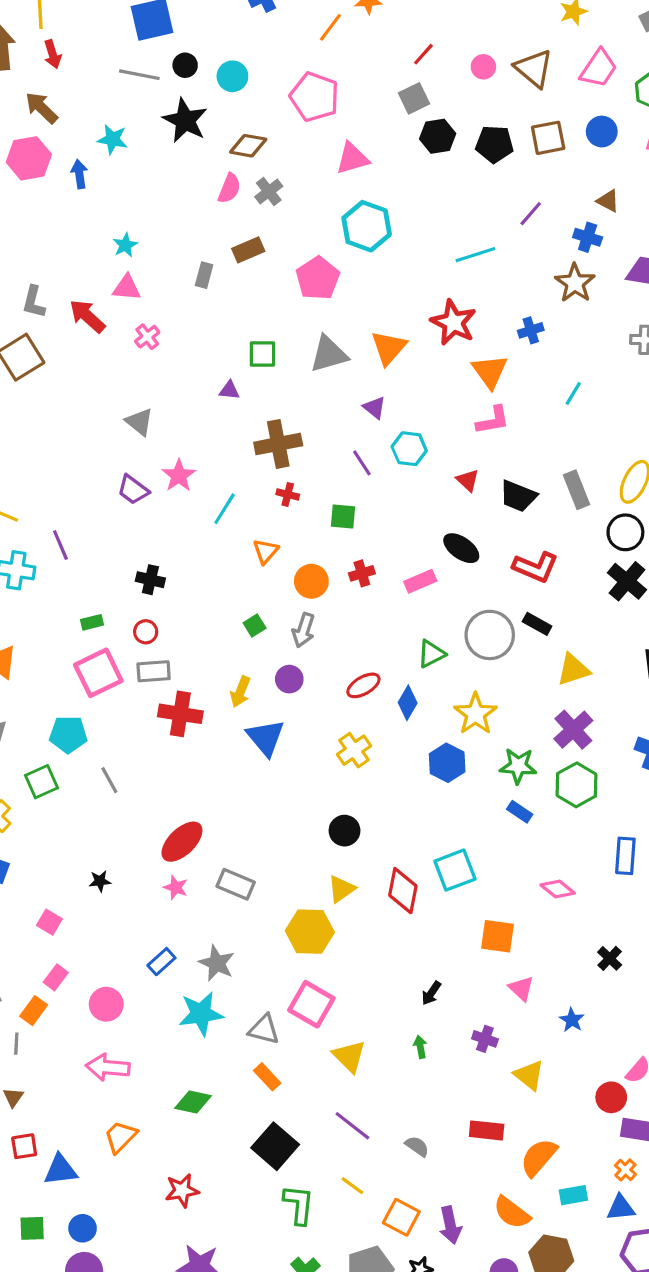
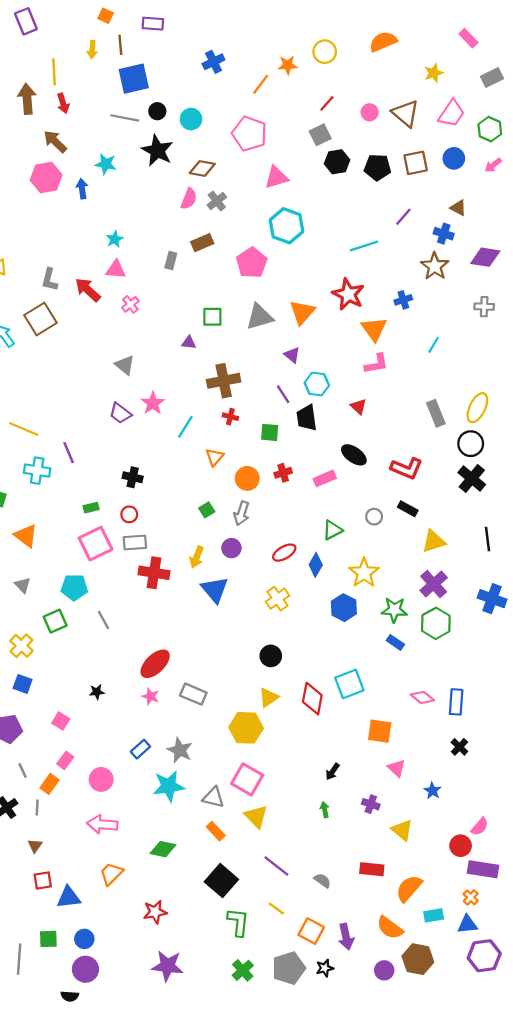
black trapezoid: (518, 496) -> (307, 418), moved, turned 60
gray circle: (490, 635) -> (374, 517), size x0.5
blue rectangle: (625, 856) -> (456, 702), moved
yellow triangle: (349, 1056) -> (256, 816), moved

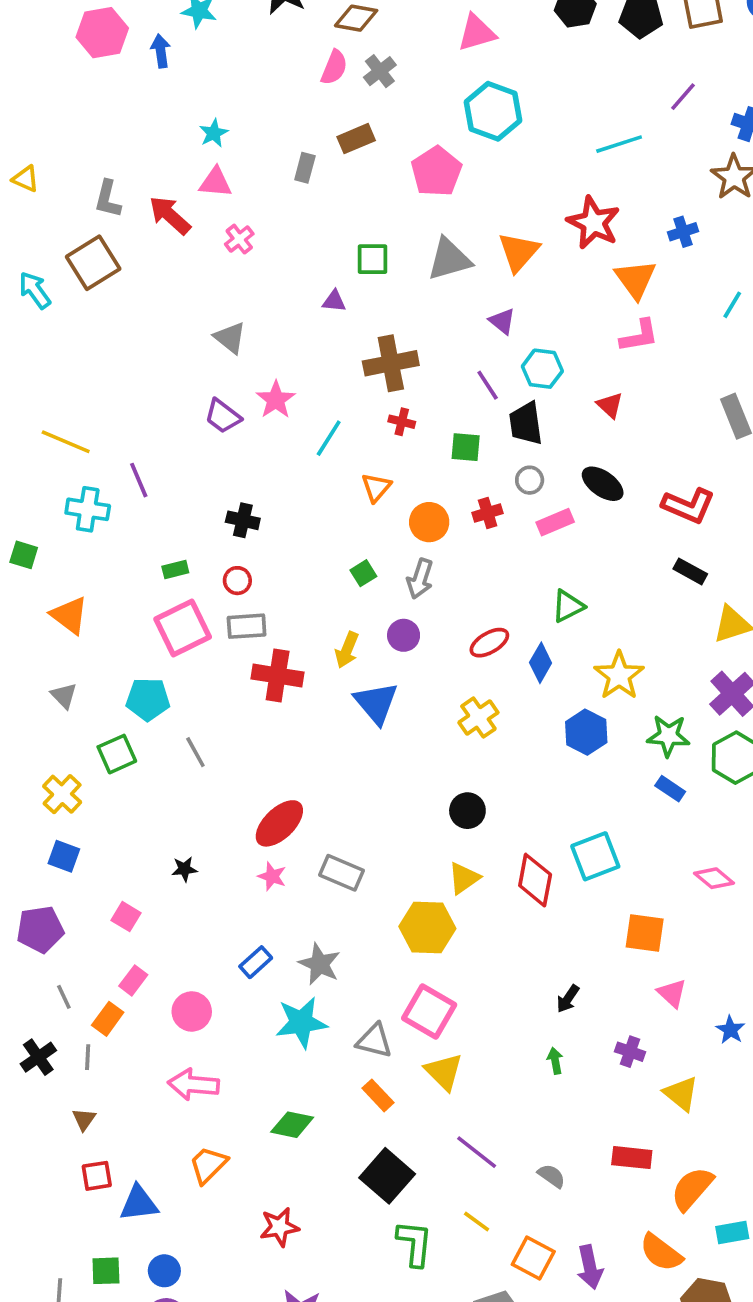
gray circle: (374, 517) -> (530, 480), moved

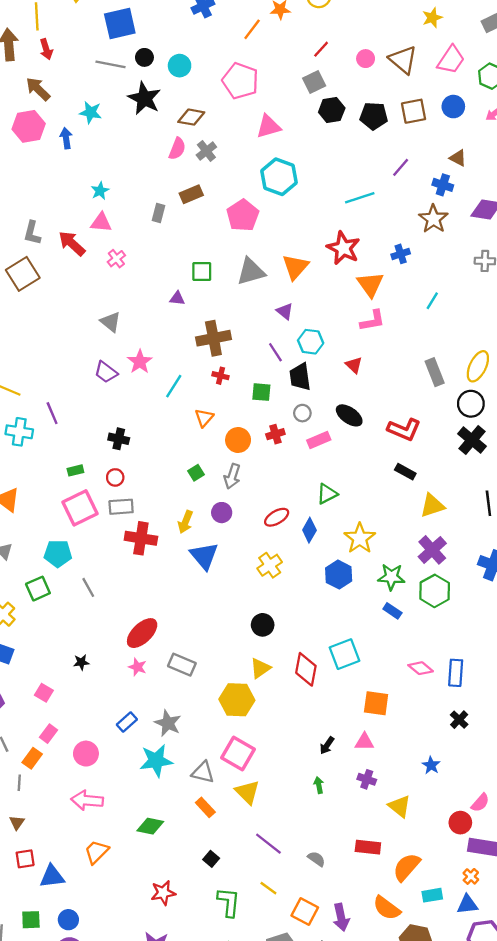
pink triangle: (672, 993) -> (364, 742), moved, turned -42
black square: (387, 1176) -> (211, 859), size x0.5
red star: (279, 1227) -> (163, 893), moved

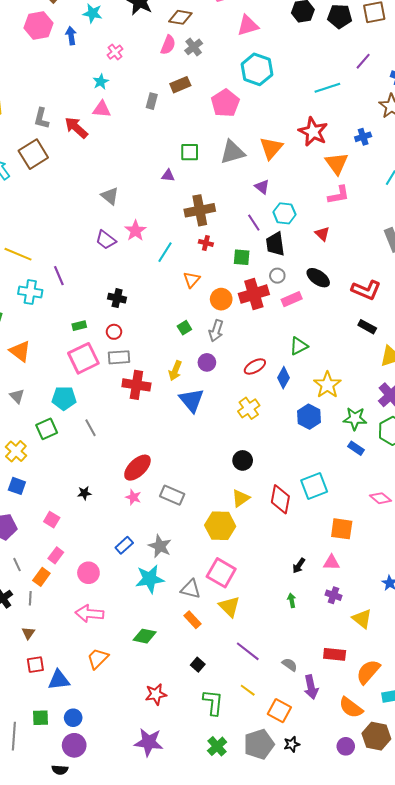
pink cross: (116, 259) -> (115, 52), moved
red cross: (275, 434) -> (254, 294), size x1.8
purple arrow: (341, 917) -> (311, 687), moved

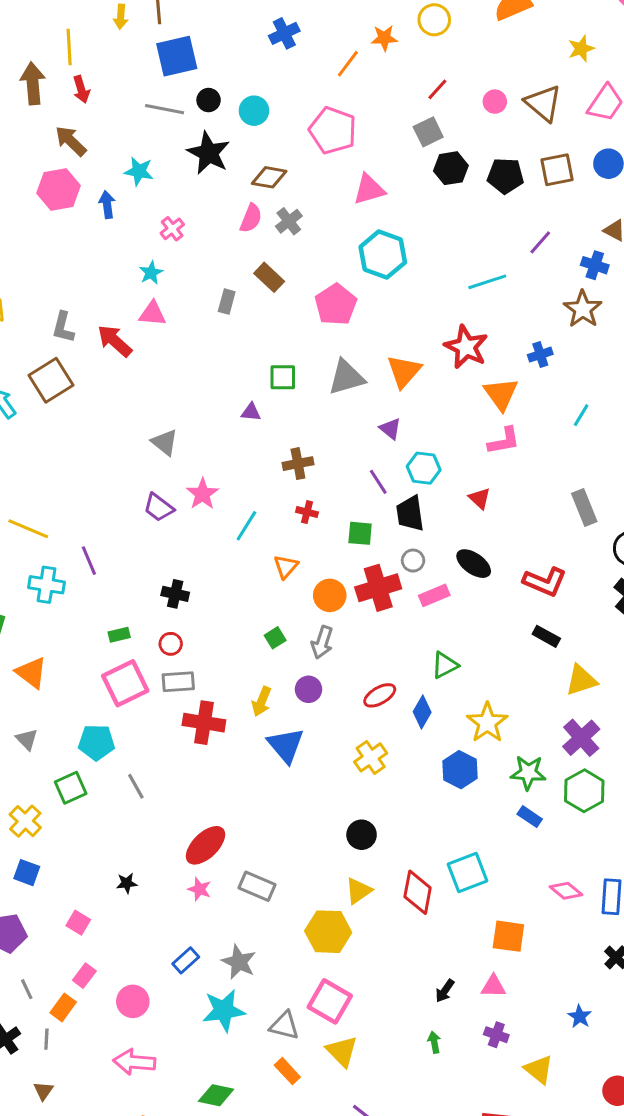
brown rectangle: (180, 85) -> (269, 277), turned 66
brown cross: (200, 210) -> (298, 464), size x0.7

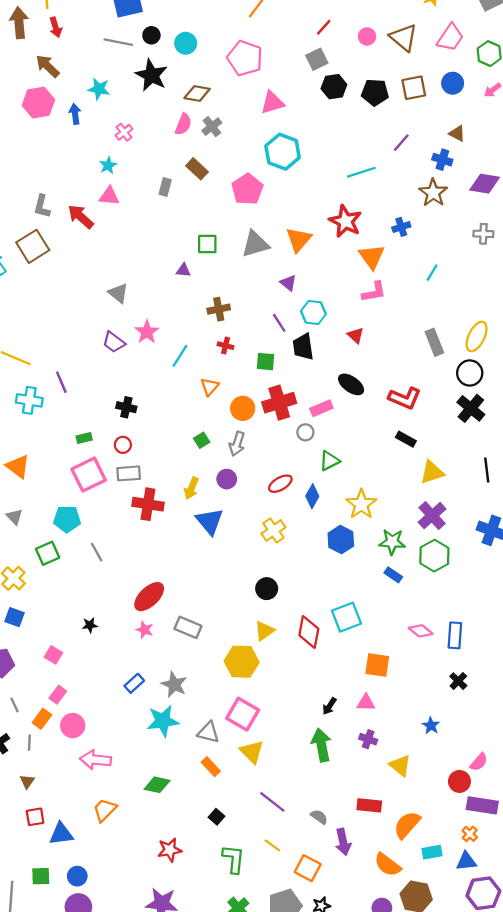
gray circle: (413, 561) -> (305, 432), moved
pink circle: (133, 1001) -> (73, 726), moved
green arrow: (434, 1042) -> (321, 745), size x2.0

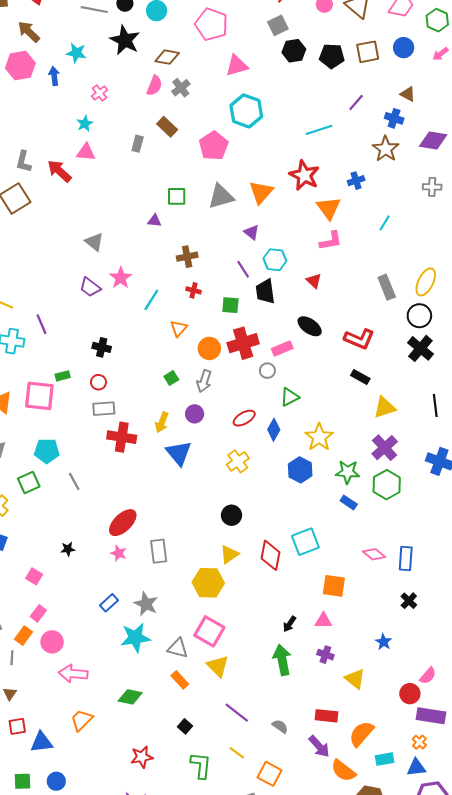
pink square: (89, 475) -> (39, 396), moved, turned 32
gray rectangle: (188, 627) -> (159, 551), turned 60
purple arrow: (343, 842) -> (319, 746), moved, turned -30

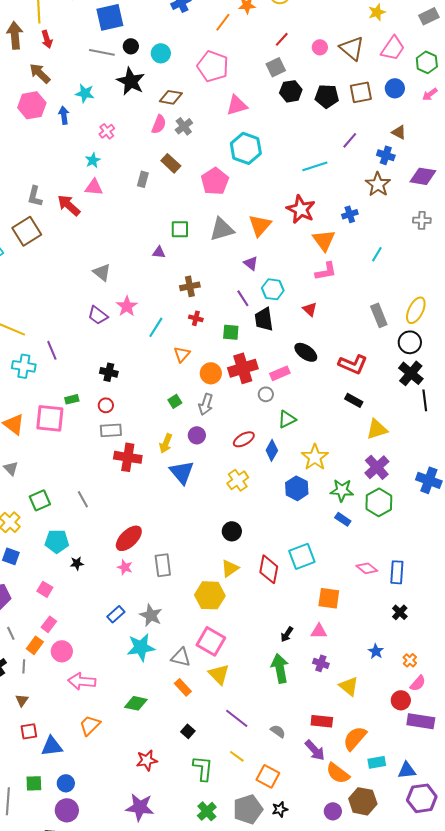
black line: (435, 405) -> (425, 400), moved
cyan pentagon: (47, 451) -> (57, 541), moved
orange cross: (419, 742) -> (410, 660), moved

